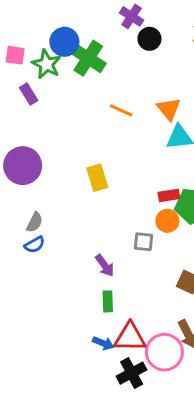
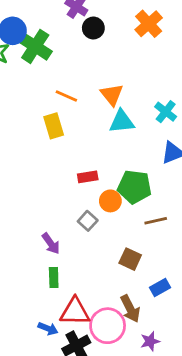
yellow rectangle: (97, 178) -> (54, 126), moved
red rectangle: (169, 195) -> (88, 177), moved
gray square: (143, 242) -> (88, 221), turned 36
blue arrow: (103, 343) -> (48, 329), moved

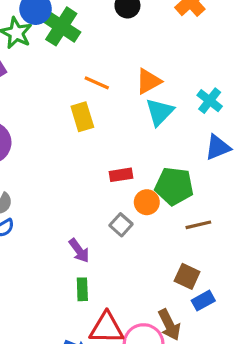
orange triangle: (112, 95) -> (148, 81), turned 40
cyan triangle: (122, 122) -> (160, 112), turned -40
brown square: (130, 259) -> (187, 276), moved

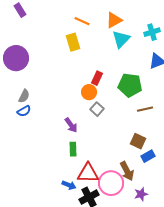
cyan cross: (210, 101) -> (152, 32), turned 35
red rectangle: (121, 175) -> (97, 78), turned -56
orange circle: (147, 202) -> (89, 92), moved

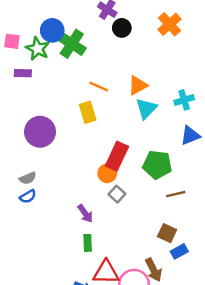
purple rectangle: (20, 10) -> (23, 73), turned -56
purple circle: (16, 58) -> (40, 132), moved
red rectangle: (97, 78) -> (117, 156), size x1.6
gray semicircle: (24, 96) -> (28, 178), turned 40

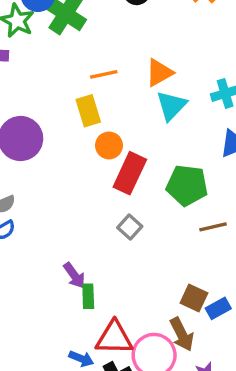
orange line: (99, 87) -> (104, 74), turned -36
orange circle: (107, 173) -> (109, 145), moved
purple arrow: (85, 214) -> (74, 275), moved
brown square: (167, 233) -> (194, 298), moved

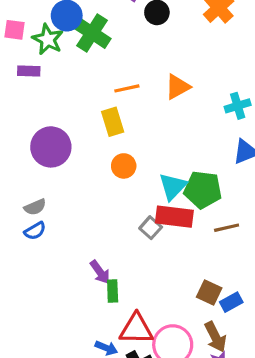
cyan triangle: (171, 106) -> (173, 187), moved
orange circle: (109, 145) -> (124, 166), moved
red rectangle: (130, 173) -> (174, 217), moved, turned 72
brown arrow: (182, 334) -> (215, 337), moved

